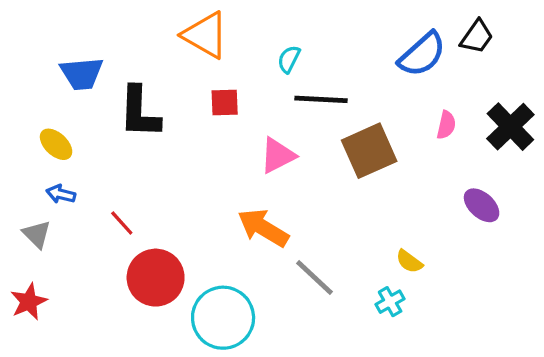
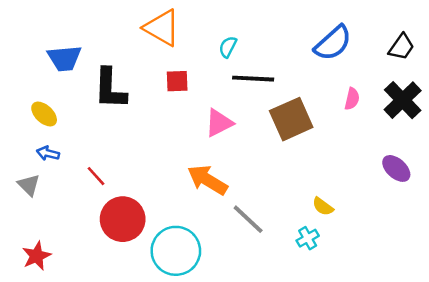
black trapezoid: (477, 37) -> (401, 47), moved
purple ellipse: (482, 205) -> (396, 168), moved
red star: (29, 302) -> (36, 256), moved

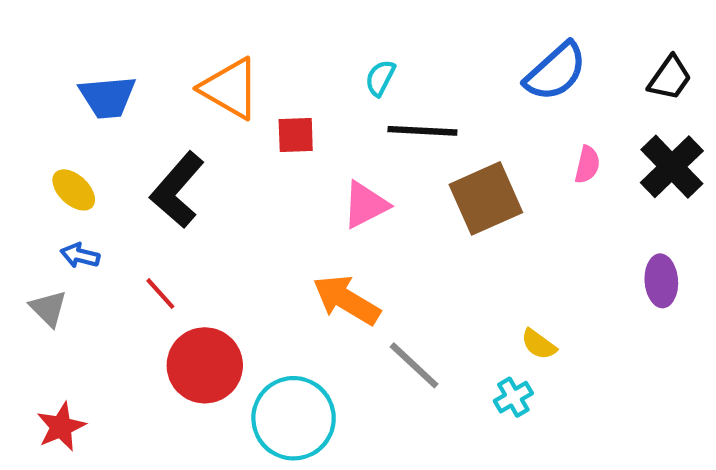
orange triangle: (162, 28) -> (230, 88), moved
black L-shape: (110, 89) -> (177, 190), moved, turned 39
purple ellipse: (396, 168) -> (661, 281), turned 44

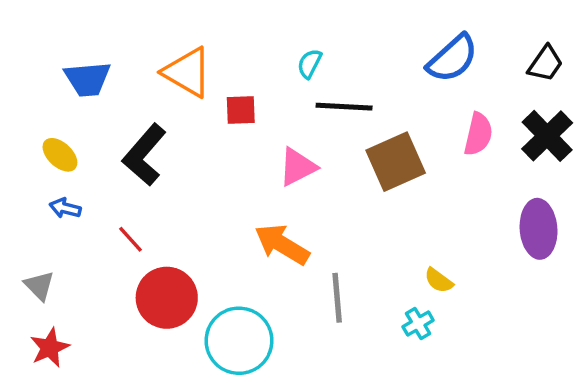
pink semicircle: (587, 165) -> (478, 134), size x1.4
purple ellipse: (661, 281) -> (539, 229), size x1.4
gray triangle: (48, 308) -> (39, 286), moved
gray line: (414, 365) -> (337, 298), turned 42

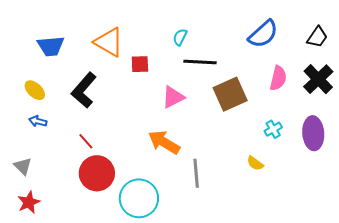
red line: (131, 239) -> (86, 141), moved
cyan cross: (418, 324) -> (273, 129), moved

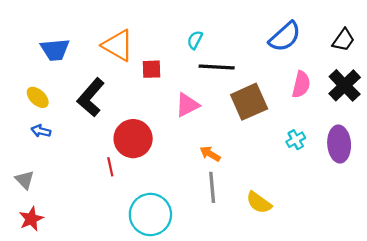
red line: (86, 141) -> (110, 167), moved, turned 30
orange arrow: (164, 142) -> (210, 154), moved, size x0.6
yellow semicircle: (255, 163) -> (259, 203), moved, size x1.4
red circle: (97, 173) -> (133, 139), moved

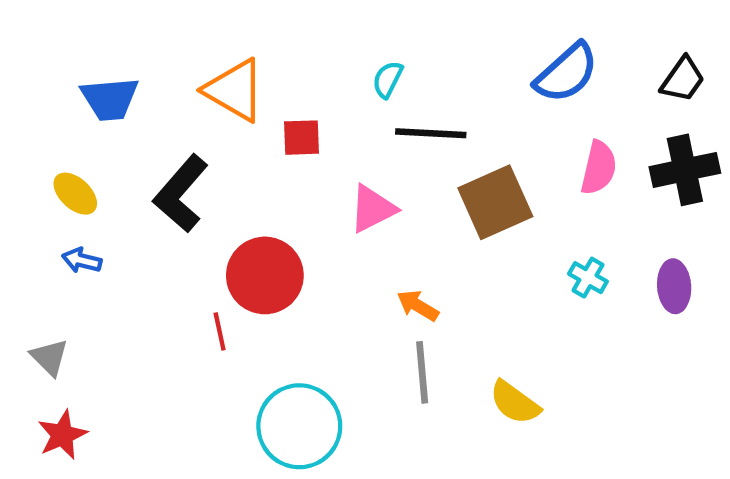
black cross: (345, 85) -> (685, 170), turned 32
cyan cross: (296, 140) -> (588, 278), turned -30
purple ellipse: (339, 144) -> (674, 286), size x0.7

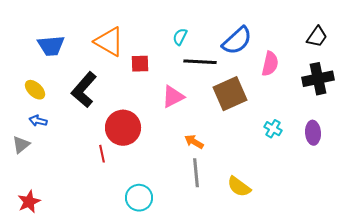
blue semicircle: (566, 73) -> (237, 41), moved
pink semicircle: (599, 168) -> (270, 64), moved
gray triangle: (49, 357) -> (21, 145), moved, turned 36
cyan circle: (299, 426) -> (139, 198), size x0.7

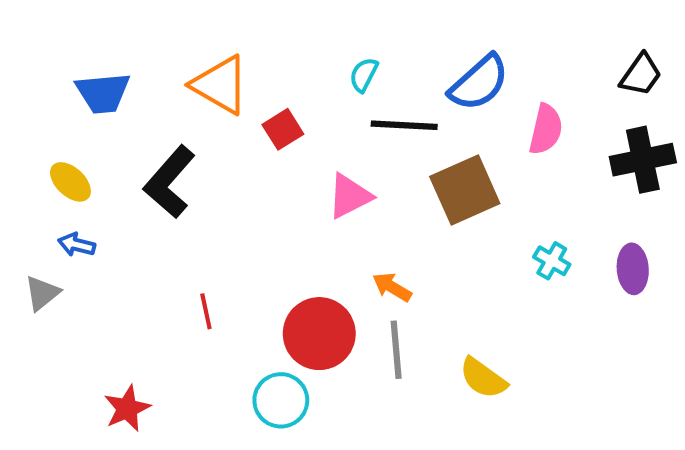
red square: (140, 64) -> (283, 129), turned -30
red circle: (123, 128) -> (319, 334), moved
red star: (29, 202) -> (127, 408), moved

